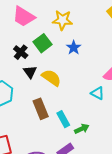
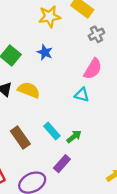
yellow star: (62, 20) -> (50, 17), moved
brown rectangle: (41, 109) -> (20, 137), moved

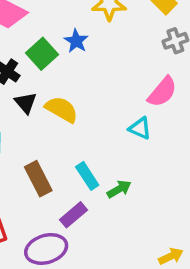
blue star: (45, 52) -> (76, 41), moved
purple rectangle: (62, 164) -> (73, 215), moved

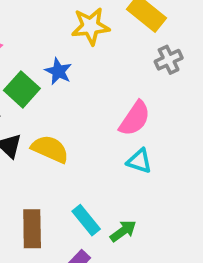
pink semicircle: (162, 92) -> (135, 118), moved
brown rectangle: (38, 179) -> (32, 229), turned 32

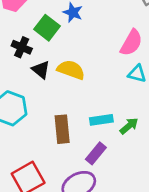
cyan rectangle: (86, 220) -> (101, 120), turned -55

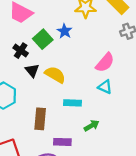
cyan rectangle: (101, 120) -> (73, 103), moved
purple rectangle: (96, 153) -> (62, 142), turned 42

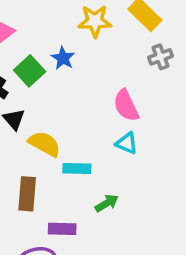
pink semicircle: (105, 62) -> (126, 106), turned 115
yellow semicircle: (55, 75) -> (45, 144), moved

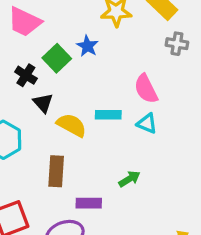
gray cross: (160, 57) -> (177, 44), turned 30
cyan rectangle: (77, 168) -> (108, 115), moved

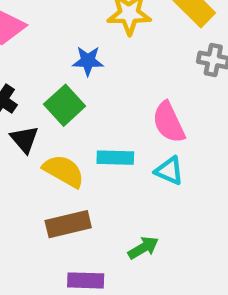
blue star: (87, 46) -> (88, 61), turned -30
green square: (57, 58) -> (65, 105), moved
brown rectangle: (56, 171) -> (68, 224), moved, turned 72

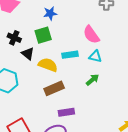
green square: (65, 105) -> (43, 35), turned 36
green arrow: (143, 248) -> (92, 80), moved

